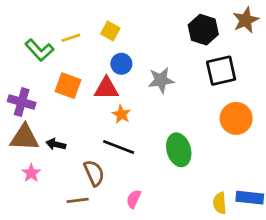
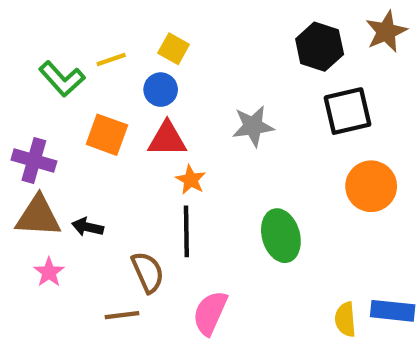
blue circle: (121, 64) -> (161, 90), moved
black line: (119, 147) -> (186, 231), turned 68
pink semicircle: (134, 199) -> (210, 313), size x1.5

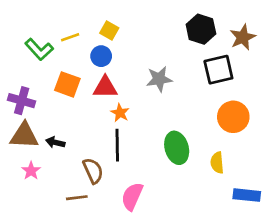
brown star: (386, 32) -> (243, 37), moved
yellow semicircle: (345, 319) -> (217, 163), moved

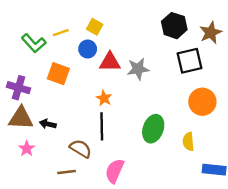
red triangle: (105, 87) -> (110, 62), moved
green ellipse: (177, 148) -> (153, 129), turned 36
brown semicircle: (93, 171) -> (81, 149), turned -35

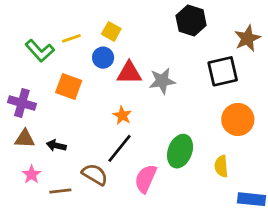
black hexagon: (174, 26) -> (191, 20), moved
brown triangle: (21, 118) -> (25, 139), size x0.7
black line: (102, 126) -> (120, 148), turned 40
pink semicircle: (115, 171) -> (146, 179), moved
brown line: (67, 172) -> (60, 191), moved

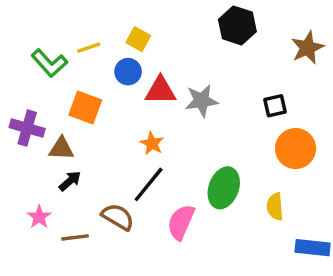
black square: (223, 71) -> (275, 106), moved, size x0.6
brown triangle: (25, 139) -> (61, 149), moved
black arrow: (56, 146) -> (70, 181), turned 126

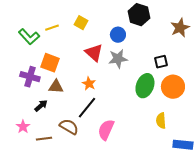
blue circle: (128, 72) -> (118, 35), moved
red triangle: (160, 90) -> (94, 53), turned 42
purple cross: (27, 128) -> (30, 77), moved
brown triangle: (61, 149) -> (56, 87), moved
green ellipse: (224, 188) -> (145, 86), moved

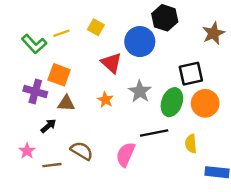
blue circle: (118, 35) -> (140, 42), size x1.6
gray star: (118, 59) -> (140, 91), moved, turned -30
black square: (161, 62) -> (191, 74), size x1.5
black line: (87, 108) -> (154, 133), moved, turned 40

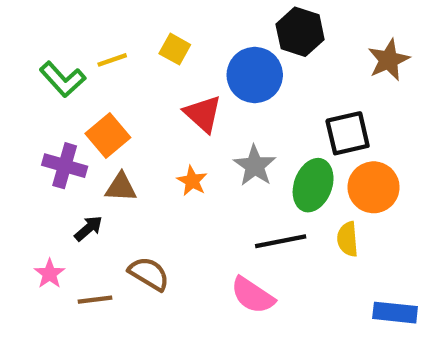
orange square: (59, 75) -> (108, 135), turned 30
yellow semicircle: (191, 144) -> (348, 239), moved
pink semicircle: (126, 154) -> (253, 295), moved, turned -80

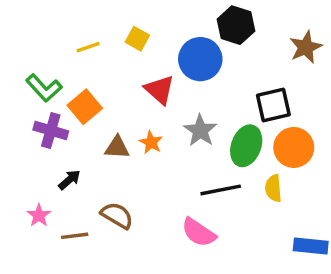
green L-shape: (63, 79) -> (44, 88), moved
brown triangle: (121, 187) -> (117, 147), moved

